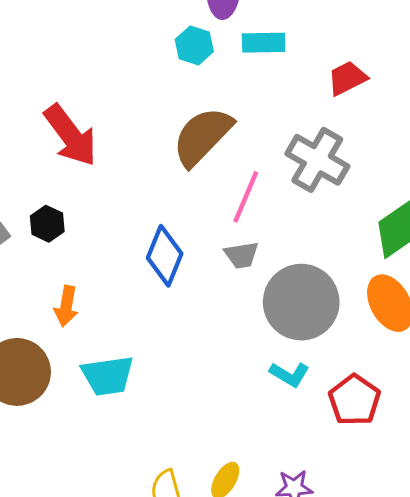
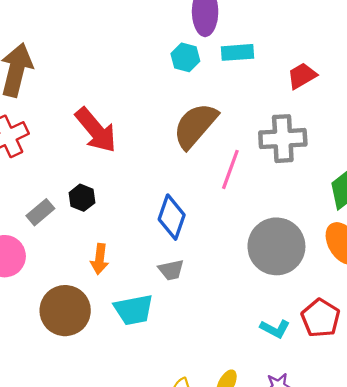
gray cross: (317, 160) -> (283, 139), turned -30
gray trapezoid: (241, 255) -> (171, 270), moved
cyan L-shape: (290, 374) -> (275, 329), moved

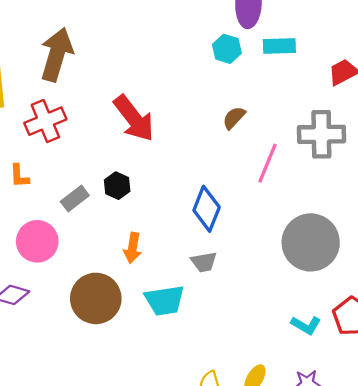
brown semicircle: (195, 126) -> (234, 118), size x0.5

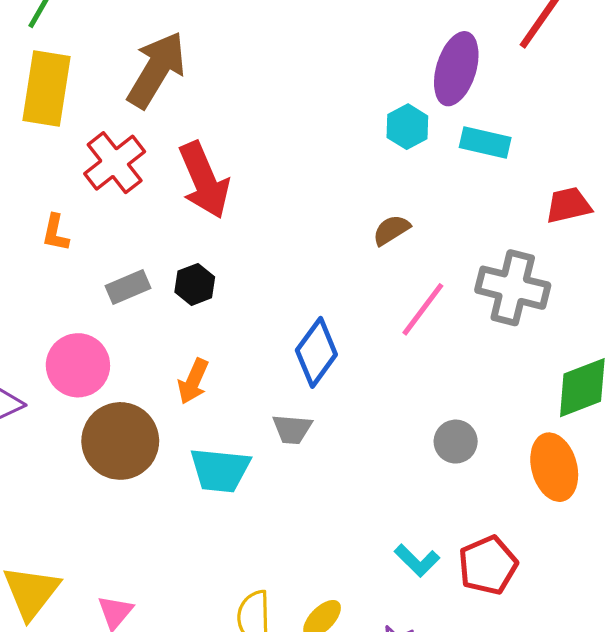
red arrow: (134, 118) -> (204, 180), moved
red cross: (45, 121) -> (115, 163), turned -30
pink circle: (37, 241) -> (78, 365), moved
gray circle: (311, 242) -> (456, 442), size x0.5

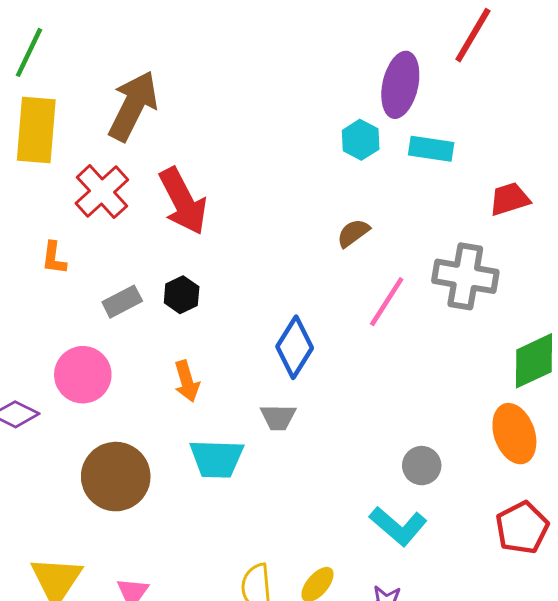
orange arrow: (193, 381) -> (187, 381), turned -36
brown circle: (120, 441) -> (116, 477), moved
gray circle: (456, 442) -> (422, 466), moved
cyan L-shape: (417, 560) -> (398, 526), size x1.4
red pentagon: (488, 565) -> (522, 528), moved

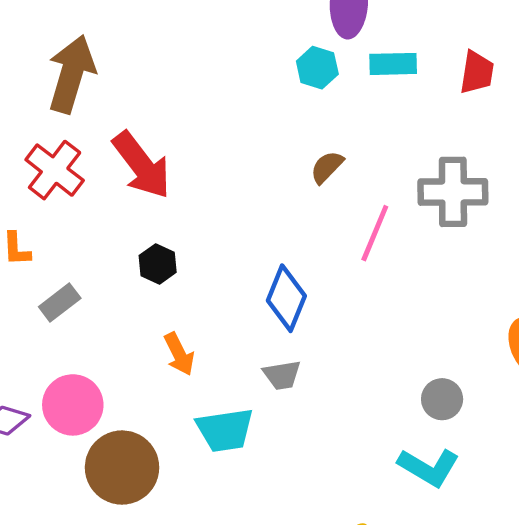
red trapezoid: (510, 199) -> (477, 72), moved, turned 126
gray rectangle: (122, 302) -> (60, 303), moved
pink circle: (83, 375) -> (73, 405), moved

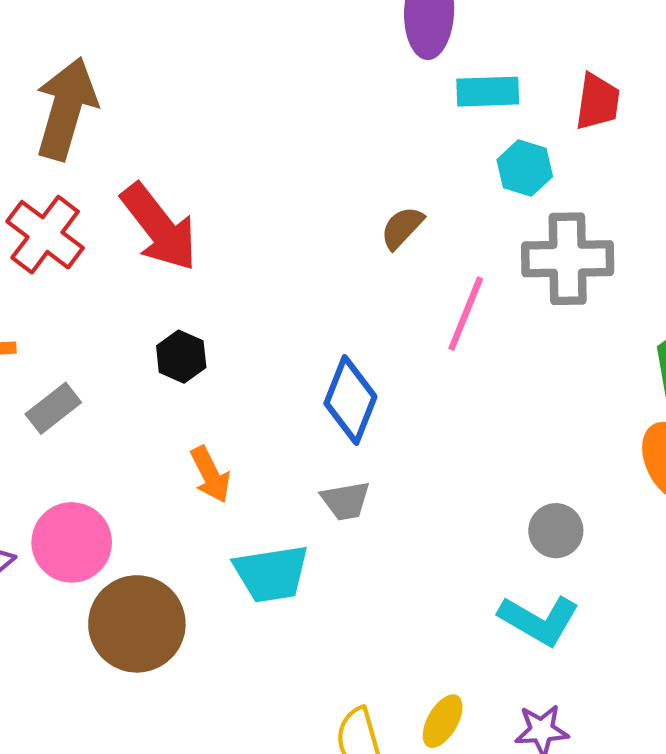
cyan hexagon: (317, 68) -> (525, 168), moved

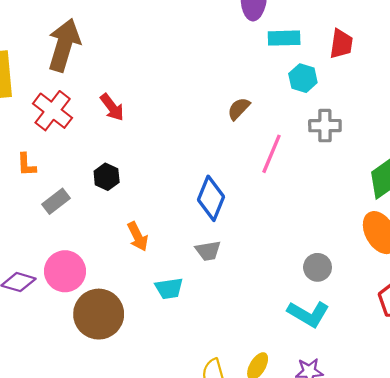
red arrow: (159, 227) -> (112, 107), size x0.6
gray cross: (568, 259) -> (325, 126), size x0.7
black hexagon: (181, 357) -> (107, 177), moved
cyan trapezoid: (271, 574) -> (169, 288), size x0.7

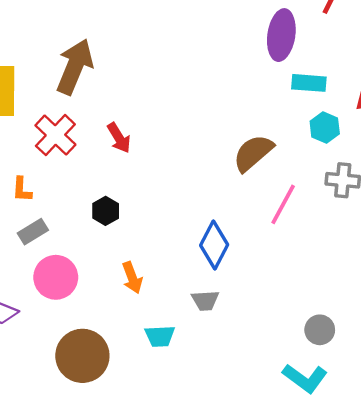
brown semicircle: (239, 109) -> (253, 153), size x1.6
gray rectangle: (56, 201) -> (33, 232), moved
pink circle: (65, 271) -> (56, 277), moved

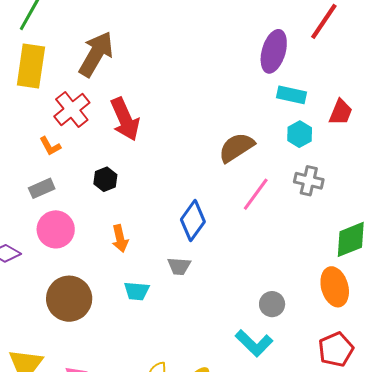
red arrow: (119, 138) -> (125, 119), size x1.6
orange L-shape: (22, 189) -> (50, 146), moved, turned -40

